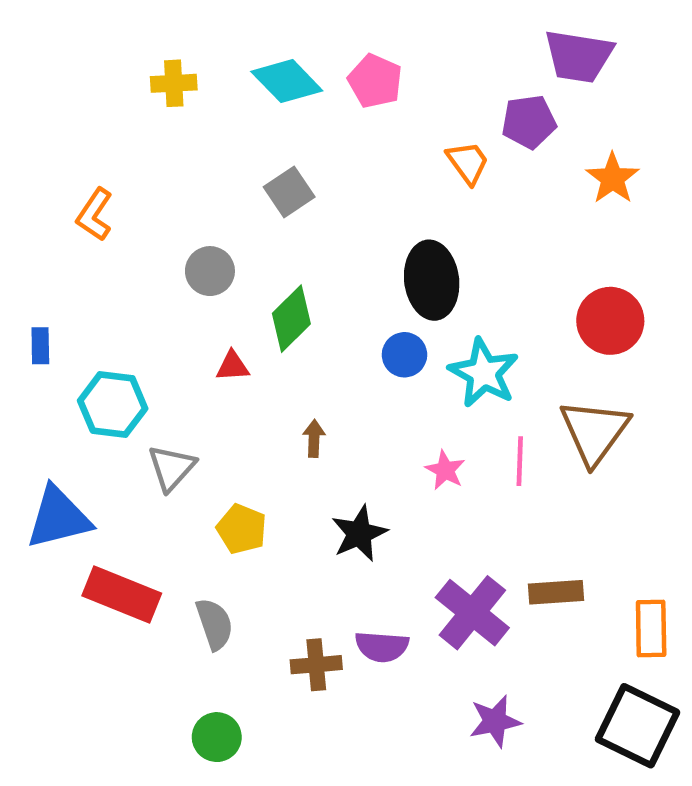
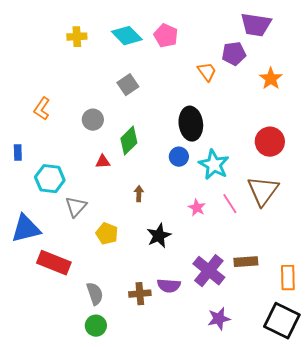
orange L-shape: (95, 215) -> (42, 109), moved
pink line: (520, 461) -> (230, 204), turned -35
gray semicircle: (214, 624) -> (95, 294), moved

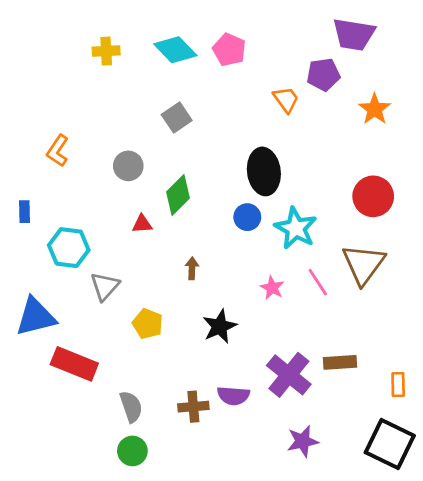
orange rectangle: (288, 278) -> (398, 385), size x0.7

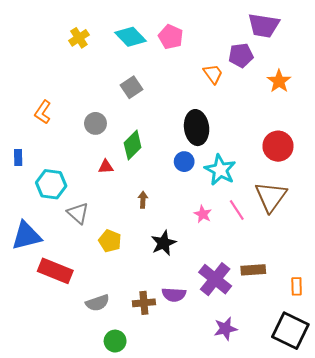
yellow cross: (106, 51) -> (79, 38), turned -30
gray triangle: (105, 286) -> (78, 213), turned -30
gray semicircle: (131, 407) -> (98, 303), turned 90
green circle: (132, 451) -> (115, 341), moved

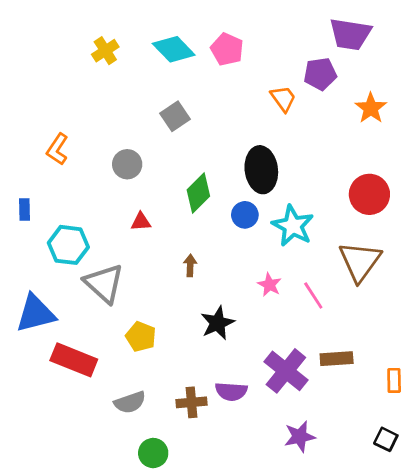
green diamond: (133, 145) -> (198, 193), moved
pink line: (237, 210) -> (313, 296), moved
gray triangle: (78, 213) -> (104, 283), size x1.4
yellow pentagon: (110, 241) -> (141, 337), moved
black square: (290, 331) -> (386, 439), size x0.5

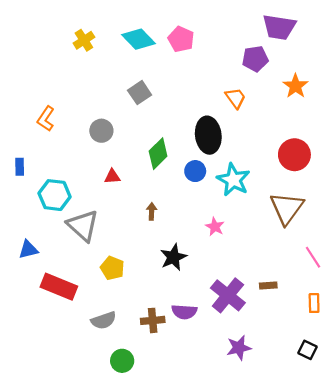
orange trapezoid: (283, 99) -> (236, 98), moved
pink line: (313, 296) -> (313, 257), moved
blue triangle: (35, 313) -> (28, 250), size x0.6
brown rectangle: (337, 359) -> (268, 286), size x0.7

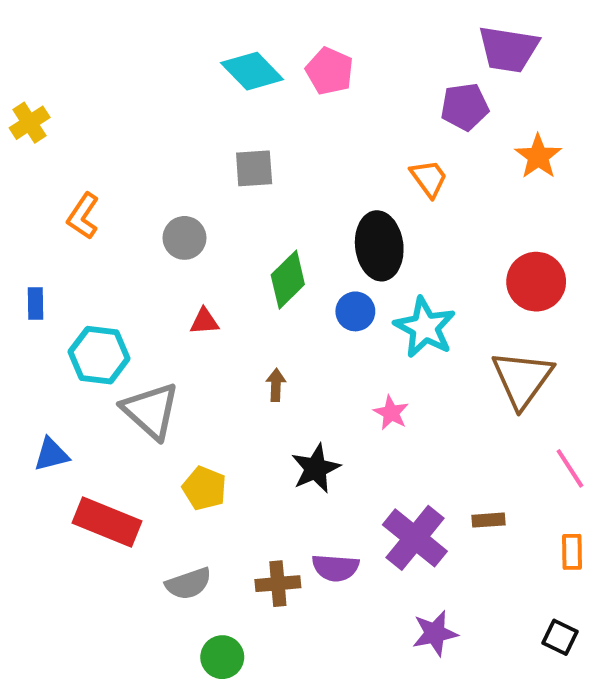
yellow cross: (84, 40) -> (30, 123), moved
gray square: (140, 93) -> (254, 168), turned 30

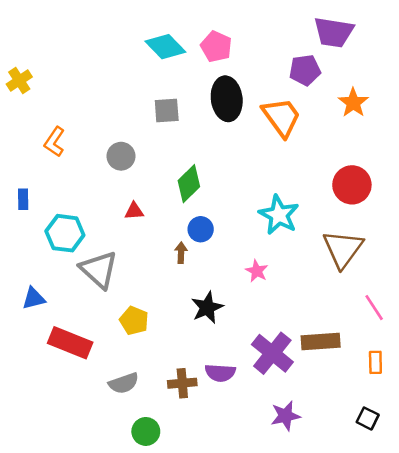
orange trapezoid: (429, 178) -> (282, 117), size x1.6
black ellipse: (379, 246) -> (227, 99), moved
blue circle: (355, 311) -> (201, 229), moved
brown rectangle: (488, 520) -> (321, 341), size x1.8

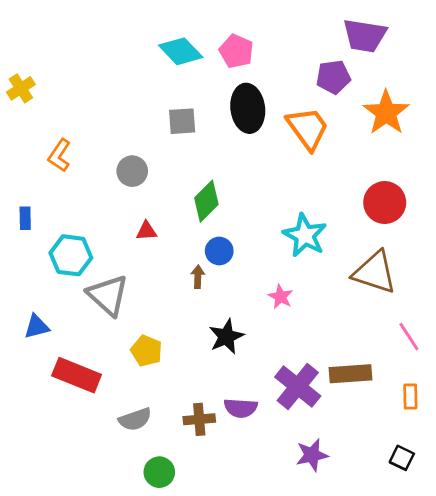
orange star: (353, 103) -> (386, 113), size x1.4
brown triangle: (343, 249) -> (375, 272), turned -48

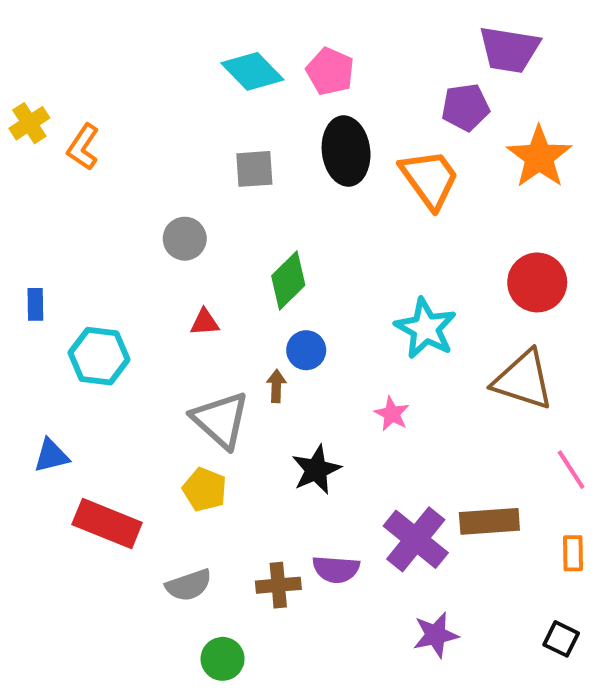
orange L-shape: (59, 155) -> (83, 147), moved
gray triangle: (108, 295) -> (221, 420), moved

